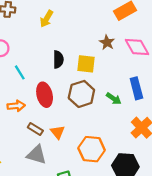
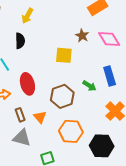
black semicircle: (58, 59) -> (20, 41), moved
brown hexagon: (81, 94) -> (62, 96), moved
brown rectangle: (35, 129) -> (20, 115), turned 40

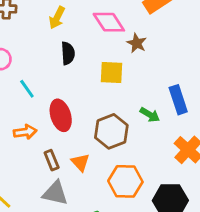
pink diamond: (109, 39) -> (109, 22), moved
black semicircle: (20, 41) -> (68, 53), moved

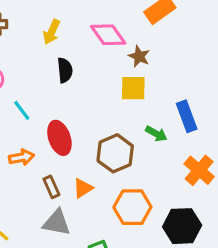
yellow square: (111, 72) -> (133, 88), moved
orange triangle: (80, 162) -> (83, 188), turned 42

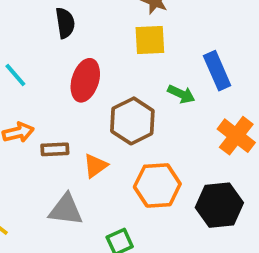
red ellipse: (59, 138) -> (85, 80), moved, turned 40
brown rectangle: (51, 187) -> (55, 149), moved, turned -65

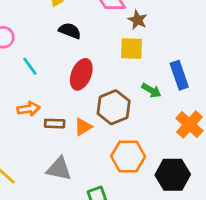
black semicircle: (65, 23) -> (70, 31), turned -65
orange triangle: (95, 166) -> (83, 127), moved

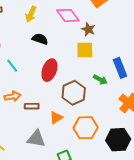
orange triangle: (83, 127) -> (56, 118), moved

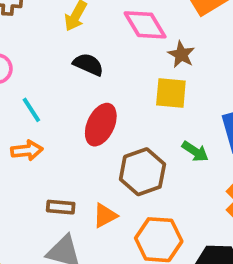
orange arrow: (13, 96) -> (27, 150), moved
brown rectangle: (32, 106) -> (61, 207), moved

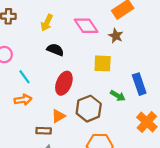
brown star: (181, 54) -> (116, 36), moved
orange triangle: (105, 216) -> (58, 116), moved

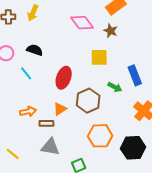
yellow arrow: (47, 23) -> (33, 13), moved
black semicircle: (55, 50) -> (35, 50), moved
orange arrow: (23, 100) -> (28, 111), moved

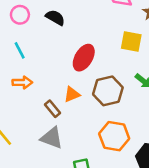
cyan line: (26, 73) -> (20, 50), moved
orange arrow: (28, 111) -> (22, 82), moved
brown rectangle: (46, 123) -> (52, 109), turned 40

